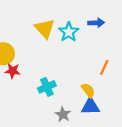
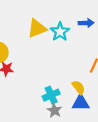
yellow triangle: (45, 29) -> (37, 28), turned 50
cyan cross: (47, 87) -> (51, 95), moved

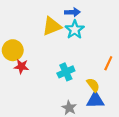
blue arrow: (86, 23) -> (72, 12), moved
cyan cross: (51, 95) -> (66, 72), moved

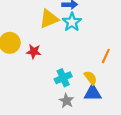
red star: (21, 67) -> (34, 52), moved
cyan cross: (66, 72) -> (63, 78), moved

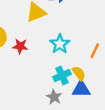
cyan star: (72, 22) -> (60, 44), moved
cyan cross: (63, 78) -> (62, 76), moved

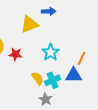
yellow semicircle: (79, 73) -> (38, 78), moved
blue triangle: (81, 89) -> (74, 75), moved

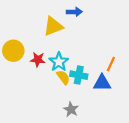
cyan star: (51, 52) -> (59, 62), moved
yellow semicircle: (38, 78) -> (63, 77), moved
cyan cross: (53, 80) -> (79, 75), moved, turned 35

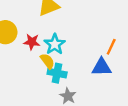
cyan cross: (79, 75) -> (57, 73), moved
yellow semicircle: (63, 77) -> (47, 61), moved

